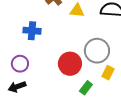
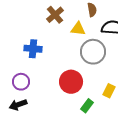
gray circle: (97, 51) -> (93, 52), moved

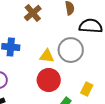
yellow triangle: (78, 29) -> (47, 56), moved

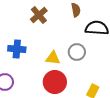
gray circle: (71, 50) -> (77, 52), size x0.7

